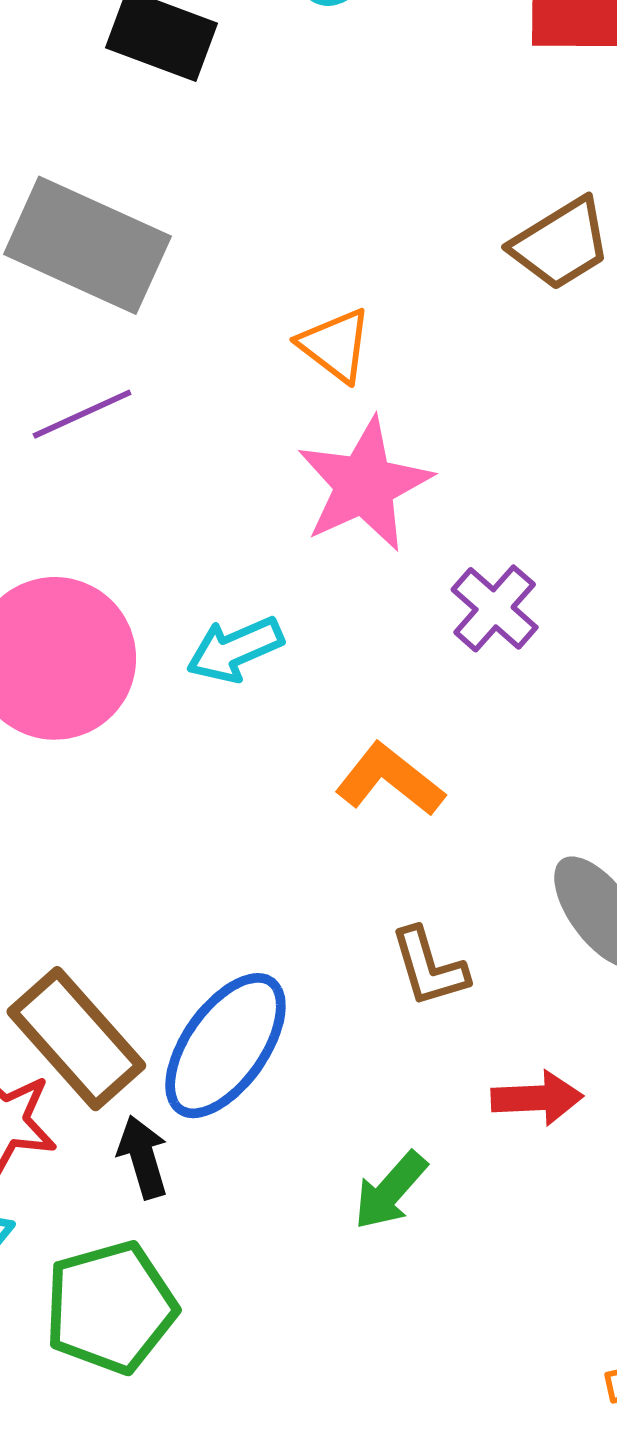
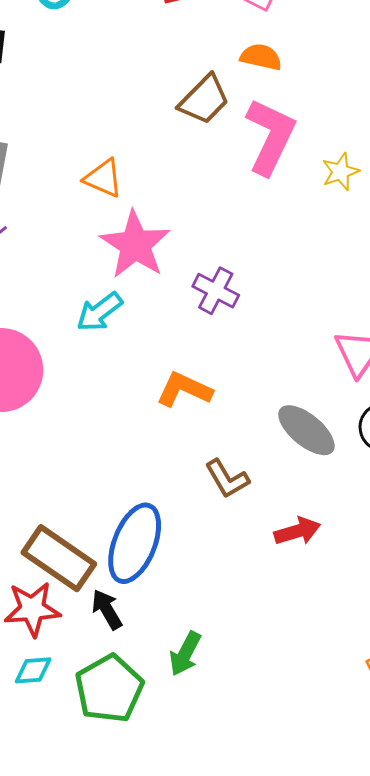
cyan arrow: (235, 649) -> (99, 312), moved
green arrow: (390, 1191) -> (185, 654), moved

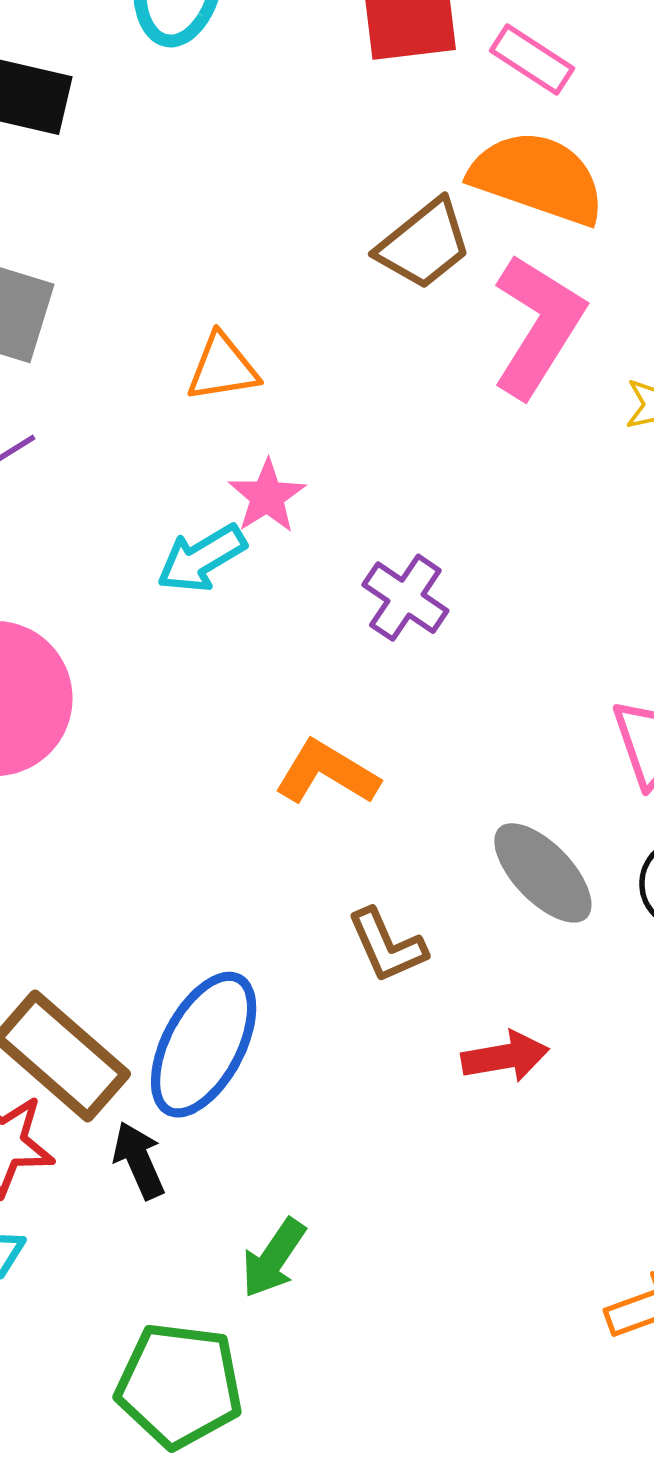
orange semicircle: (261, 57) -> (538, 178), size x1.8
orange triangle: (103, 178) -> (223, 368), turned -39
pink star: (135, 245) -> (267, 496), size x0.6
cyan arrow: (99, 312) -> (201, 558), moved
green pentagon: (109, 689) -> (179, 1385), moved, turned 30

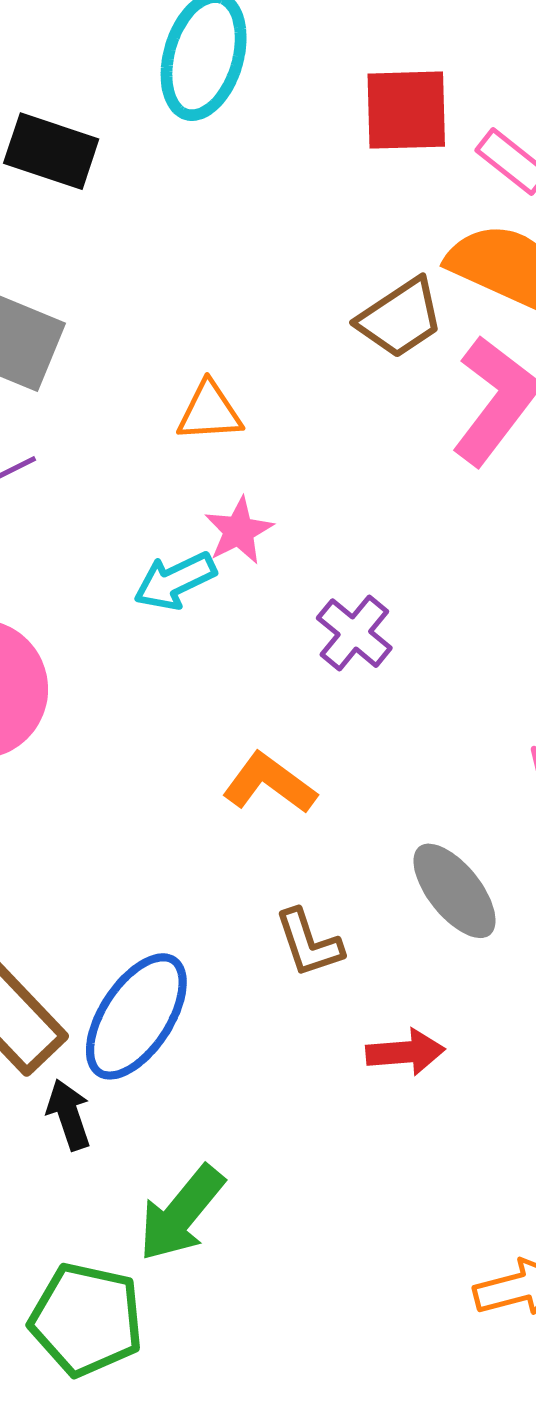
green arrow: (273, 1258) -> (181, 1213), size x1.4

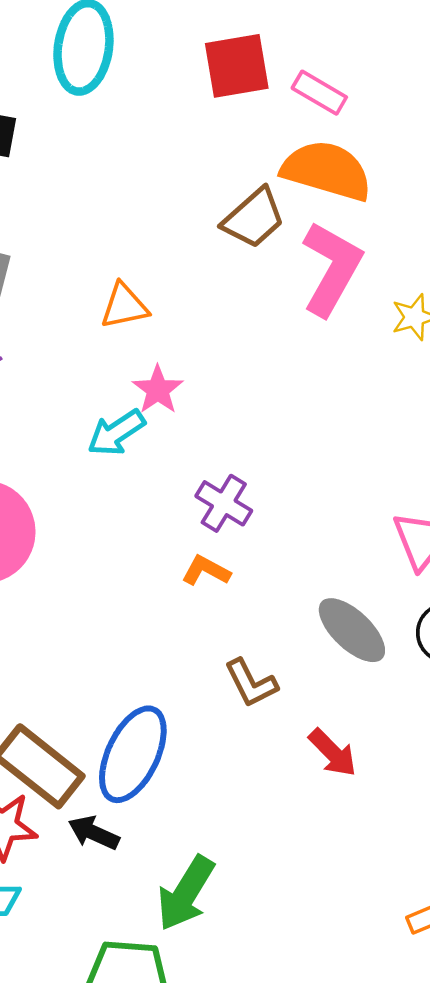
purple cross: (354, 633) -> (224, 503), moved
orange L-shape: (269, 783) -> (206, 571), size x0.7
red arrow: (405, 1052) -> (333, 753), turned 58
black arrow: (69, 1115) -> (94, 833), turned -39

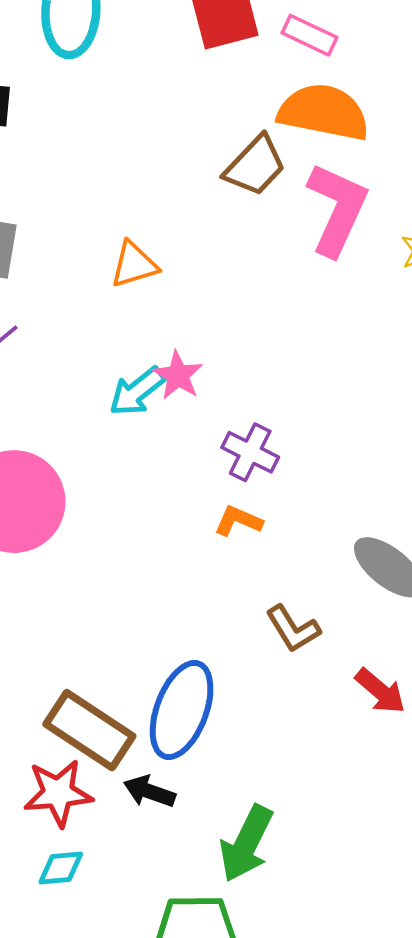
pink star: (158, 390) -> (178, 375), moved

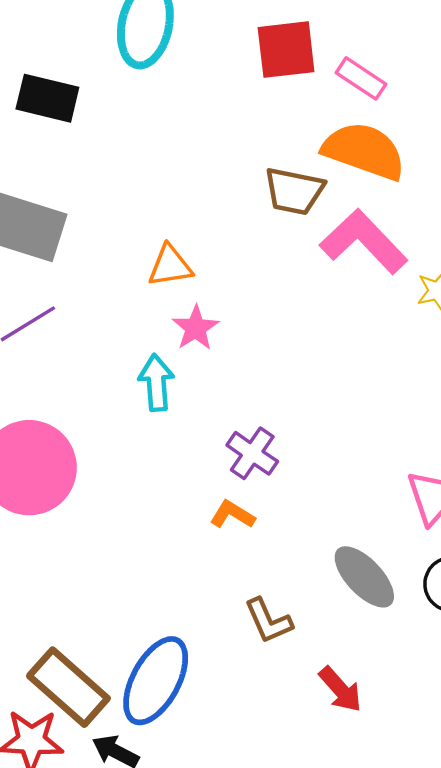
brown trapezoid: (255, 166) -> (294, 191), turned 50
pink L-shape: (337, 209) -> (364, 242), turned -76
pink star: (178, 375) -> (196, 328), moved
cyan arrow: (137, 391) -> (156, 383), turned 116

